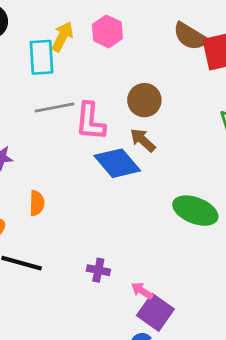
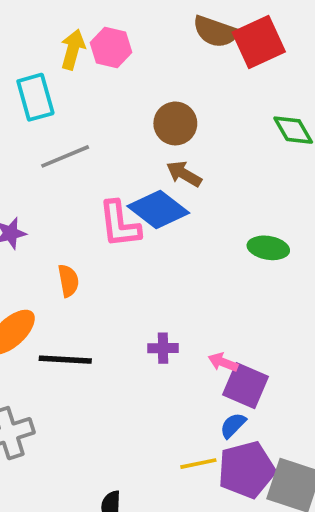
yellow arrow: (62, 37) -> (73, 50), moved
pink L-shape: (90, 121) -> (119, 224), moved
green ellipse: (195, 211) -> (268, 248), size x0.7

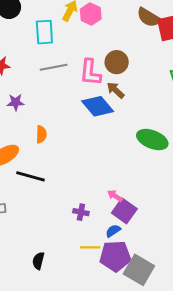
pink L-shape: (119, 224) -> (90, 72), moved
green ellipse: (268, 248) -> (152, 140), size x1.4
purple cross: (163, 348) -> (81, 212), moved

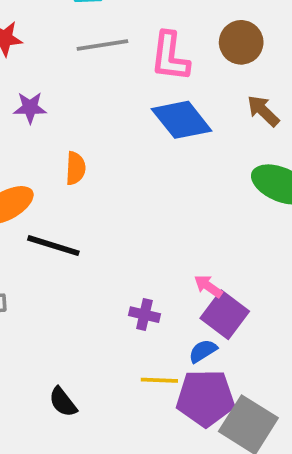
brown circle: (117, 62) -> (241, 42), moved
brown arrow: (116, 90) -> (263, 111), moved
black semicircle: (38, 261) -> (63, 402), turned -54

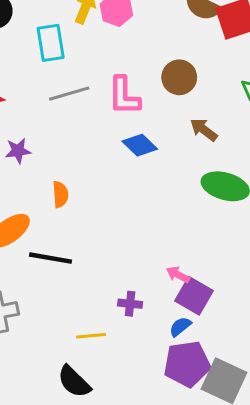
blue diamond: (182, 120) -> (140, 145), size x0.7
yellow line: (159, 380) -> (91, 336), moved
black semicircle: (63, 402) -> (74, 382), size x1.4

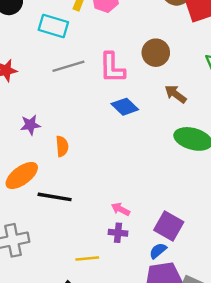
cyan rectangle: (51, 43) -> (53, 26), turned -64
purple star: (18, 151) -> (30, 125), moved
pink arrow: (178, 275) -> (121, 209), moved

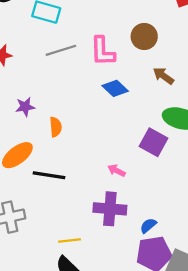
pink arrow: (121, 209) -> (117, 171), moved
purple square: (169, 226) -> (154, 142), moved
purple cross: (118, 233) -> (110, 209), size x1.8
yellow line: (87, 258) -> (69, 240), moved

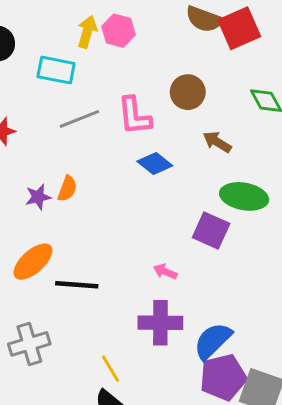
orange semicircle: (56, 127) -> (67, 189), moved, turned 30
blue semicircle: (148, 226) -> (213, 341), size x1.8
yellow line: (69, 240) -> (110, 369), turned 70

